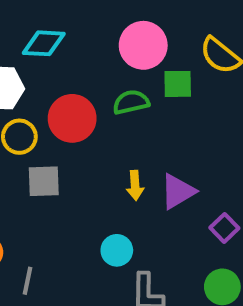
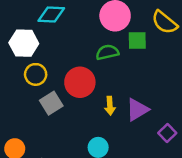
red circle: (72, 118) -> (80, 82), moved
gray square: (44, 181) -> (51, 103), turned -30

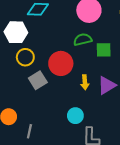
green square: (137, 41) -> (104, 50), moved

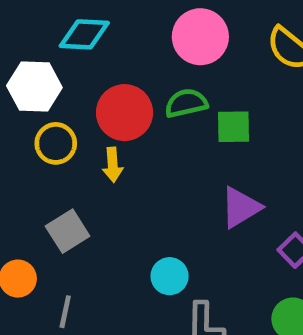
red circle: (61, 63) -> (124, 113), moved
gray square: (38, 80) -> (68, 231), moved
yellow arrow: (85, 82) -> (113, 165), moved

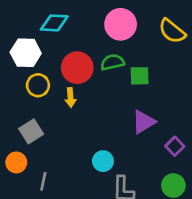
gray square: (68, 231) -> (31, 131), moved

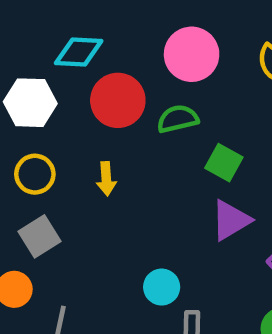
red circle: (77, 68) -> (118, 100), moved
green square: (140, 76) -> (224, 163), moved, turned 30
yellow circle: (38, 85) -> (35, 174), moved

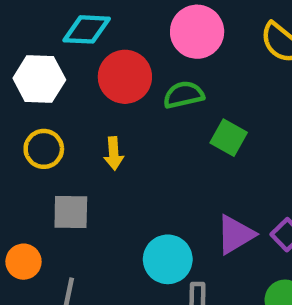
purple triangle: (231, 220) -> (235, 235), moved
gray square: (39, 236) -> (71, 212), moved, turned 33
cyan circle: (162, 287) -> (168, 259), size x1.4

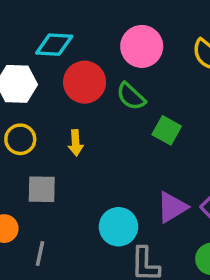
green semicircle: (184, 95) -> (131, 96), turned -124

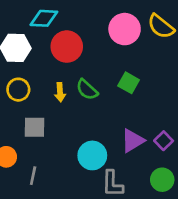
pink circle: (142, 46) -> (125, 29), moved
green semicircle: (131, 96) -> (87, 90), moved

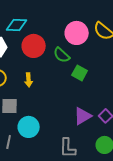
green semicircle: (87, 90) -> (62, 55), moved
cyan circle: (92, 155) -> (29, 127), moved

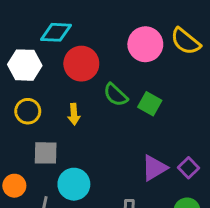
green semicircle: (62, 55) -> (116, 95), moved

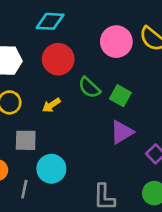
cyan diamond: (56, 32) -> (50, 21), moved
yellow arrow: (74, 114) -> (51, 105), turned 60
purple triangle: (154, 168) -> (122, 132), moved

